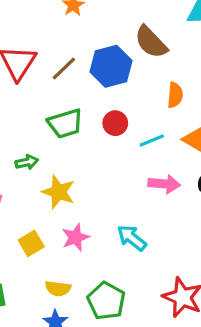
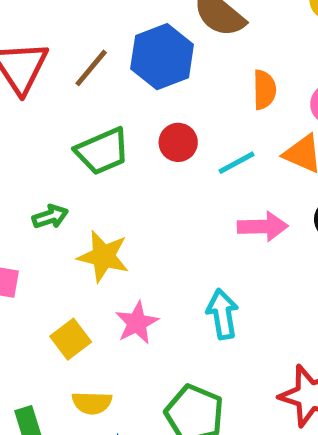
cyan arrow: (132, 238) -> (223, 314), turned 48
yellow semicircle: (58, 288) -> (92, 403), moved

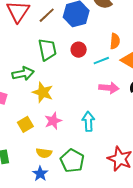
orange semicircle: (264, 90) -> (115, 41), moved
green trapezoid: (102, 151) -> (47, 50), turned -85
green arrow: (50, 217) -> (23, 74), size x1.5
yellow semicircle: (92, 403) -> (44, 153), moved

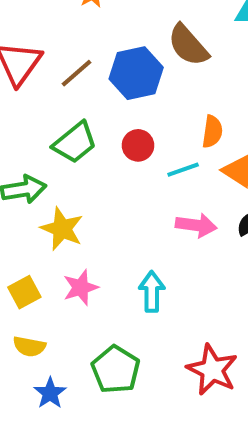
green trapezoid: (47, 50) -> (75, 143), turned 60
yellow semicircle: (44, 153) -> (29, 346), moved

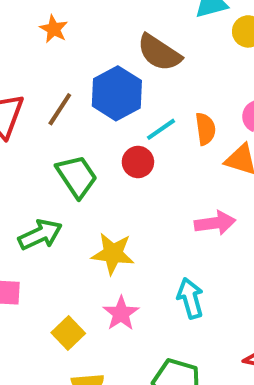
green trapezoid: (75, 143) -> (77, 176), turned -69
cyan line: (183, 170) -> (161, 129), moved
yellow star: (62, 229) -> (113, 254), moved

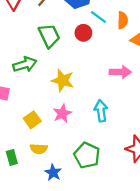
cyan line: (161, 129) -> (98, 17), turned 63

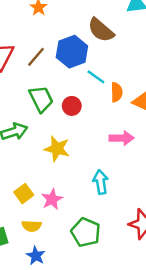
orange semicircle: (123, 20) -> (117, 92), moved
red circle: (83, 33) -> (72, 106), moved
pink star: (62, 113) -> (52, 199), moved
blue star: (53, 173) -> (36, 256), moved

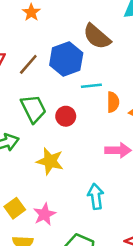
cyan line: (96, 77) -> (91, 86), turned -42

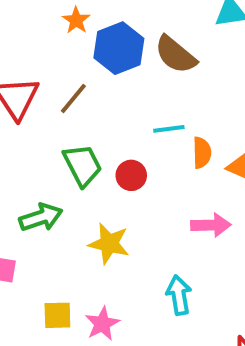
blue hexagon: (66, 59) -> (119, 48), moved
yellow square: (15, 208) -> (57, 315), turned 36

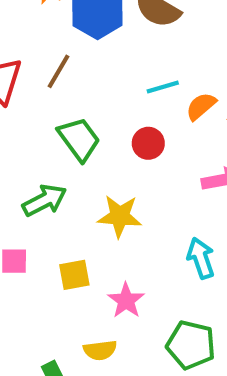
orange semicircle: (202, 153) -> (201, 106), turned -120
red circle: (131, 175) -> (148, 143), moved
yellow square: (57, 315) -> (74, 275), moved

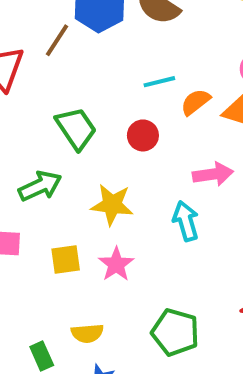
brown line: (58, 71) -> (57, 40), moved
cyan arrow: (201, 258) -> (186, 221), moved
pink star: (126, 301) -> (116, 264), moved

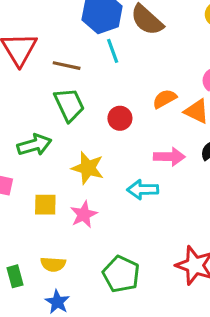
brown line: (57, 40) -> (67, 66), moved, turned 60
cyan line: (159, 82) -> (113, 51), moved, turned 75
cyan arrow: (186, 221) -> (143, 190), turned -84

